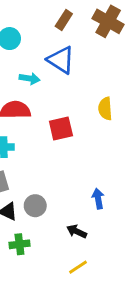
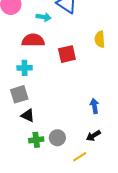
gray circle: (35, 206) -> (57, 138), moved
black arrow: (77, 231) -> (93, 136), moved, turned -56

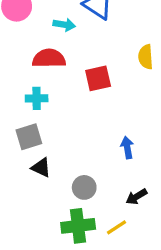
blue arrow: (94, 106) -> (127, 148), moved
gray circle: (57, 138) -> (84, 187), moved
green cross: (36, 140) -> (78, 226), moved, size x1.5

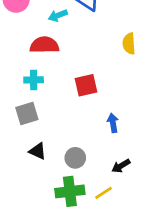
cyan arrow: (64, 25) -> (58, 15), turned 150
red square: (98, 78) -> (86, 85), moved
black triangle: (41, 167) -> (38, 151), moved

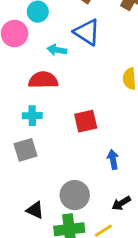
cyan arrow: (58, 15) -> (57, 50), turned 30
black triangle: (38, 151) -> (35, 210), moved
gray circle: (75, 158) -> (75, 195), size x1.4

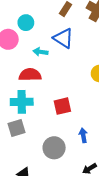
cyan cross: (32, 116) -> (22, 102), size x1.5
gray circle: (75, 195) -> (54, 148), moved

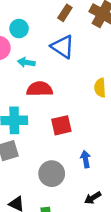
cyan arrow: (40, 52) -> (26, 62), moved
red semicircle: (30, 75) -> (40, 89), moved

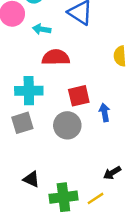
blue arrow: (86, 159) -> (104, 113), moved
gray circle: (52, 174) -> (67, 125), moved

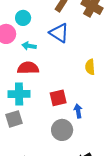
red semicircle: (56, 57) -> (28, 68), moved
gray circle: (67, 125) -> (62, 130), moved

